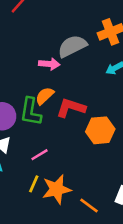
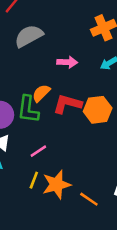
gray semicircle: (72, 46) -> (29, 36), moved
pink arrow: (49, 64) -> (67, 62), moved
orange hexagon: (100, 130) -> (98, 110), moved

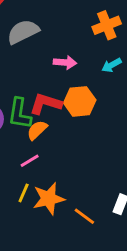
orange semicircle: (41, 93) -> (37, 130), moved
red L-shape: (67, 104) -> (46, 104), moved
orange hexagon: (98, 110) -> (80, 101), moved

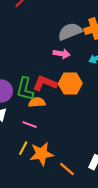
gray semicircle: (23, 32) -> (70, 32), moved
orange semicircle: (37, 130) -> (37, 102), turned 35
pink line: (30, 161) -> (30, 125), turned 48

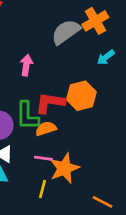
pink arrow: (62, 54) -> (26, 65), moved, turned -77
orange star: (42, 154) -> (64, 168), moved

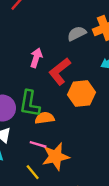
gray semicircle: (66, 32) -> (77, 33), size x0.7
red L-shape: (50, 103) -> (60, 71), moved, turned -56
yellow line: (42, 189) -> (33, 172), turned -63

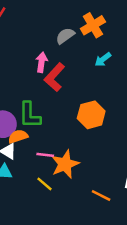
pink arrow: (36, 58) -> (42, 62), moved
orange hexagon: (81, 94) -> (91, 115), moved
orange semicircle: (45, 118) -> (18, 136), moved

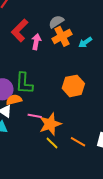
orange cross: (93, 25) -> (62, 36), moved
red L-shape: (54, 77) -> (20, 30), moved
yellow line: (44, 184) -> (52, 143), moved
orange line: (101, 195) -> (78, 142), moved

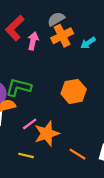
green L-shape: (24, 83) -> (19, 87), turned 100
pink line: (35, 116) -> (30, 124), turned -48
yellow line: (52, 143) -> (26, 155), moved, turned -32

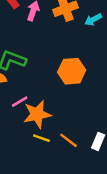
yellow line: (26, 155) -> (41, 138), moved

